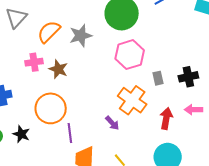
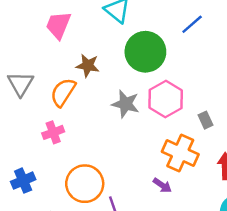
gray star: (81, 36) -> (126, 104), moved, turned -30
brown star: (58, 69) -> (88, 65), moved

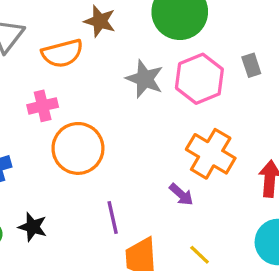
orange semicircle: (63, 92) -> (62, 53), turned -144
gray rectangle: (206, 120) -> (251, 65), moved
orange circle: (85, 184) -> (78, 148), moved

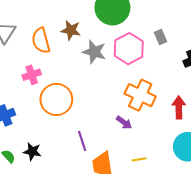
brown star: (100, 21) -> (71, 30), moved
orange semicircle: (62, 53) -> (41, 41), turned 95
yellow line: (200, 255) -> (139, 159), turned -48

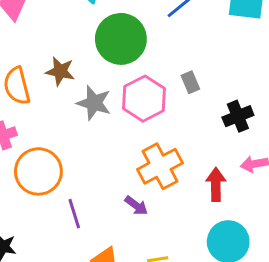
orange cross: (140, 95) -> (160, 166), turned 36
purple line: (82, 141) -> (74, 214), moved

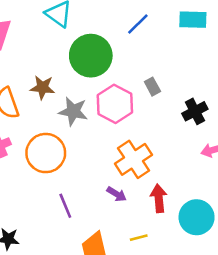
orange circle: (38, 171) -> (46, 153), moved
red arrow: (216, 184) -> (159, 198), moved

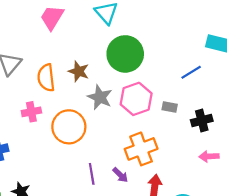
blue line: (138, 24) -> (191, 72), moved
gray rectangle: (152, 87) -> (170, 107), moved, turned -64
purple line: (65, 206) -> (92, 174), moved

